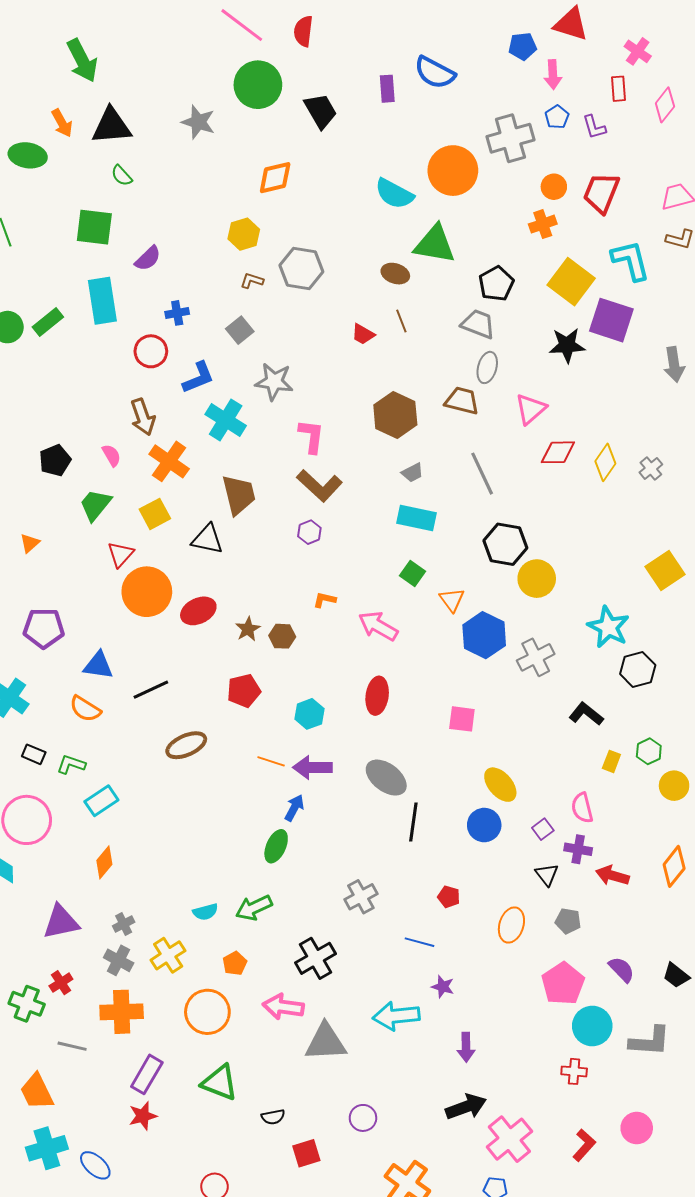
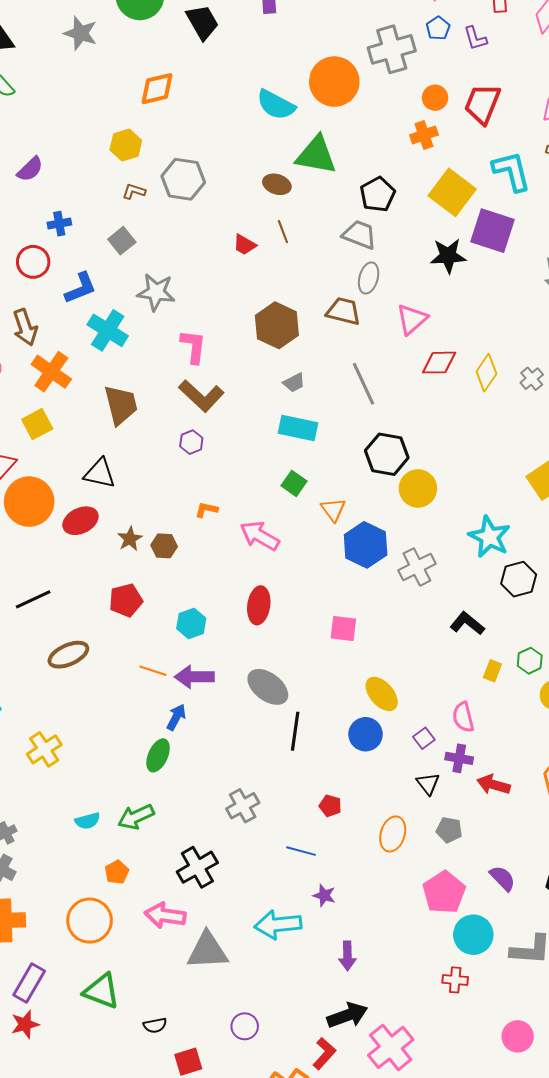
black triangle: (207, 539) -> (100, 473), moved
yellow cross: (168, 955) -> (44, 749), moved
red L-shape: (584, 1145) -> (324, 1054), moved

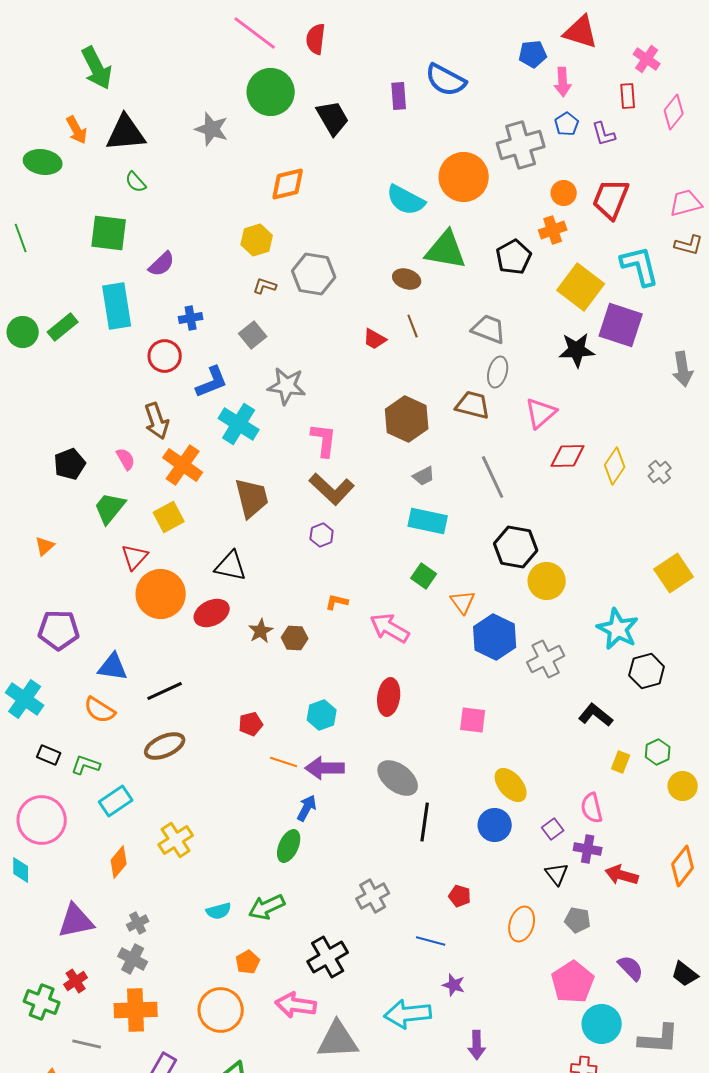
black pentagon: (378, 194) -> (514, 257), moved
red pentagon: (126, 600) -> (251, 724), moved, size x0.7
brown ellipse: (68, 655) -> (165, 746), moved

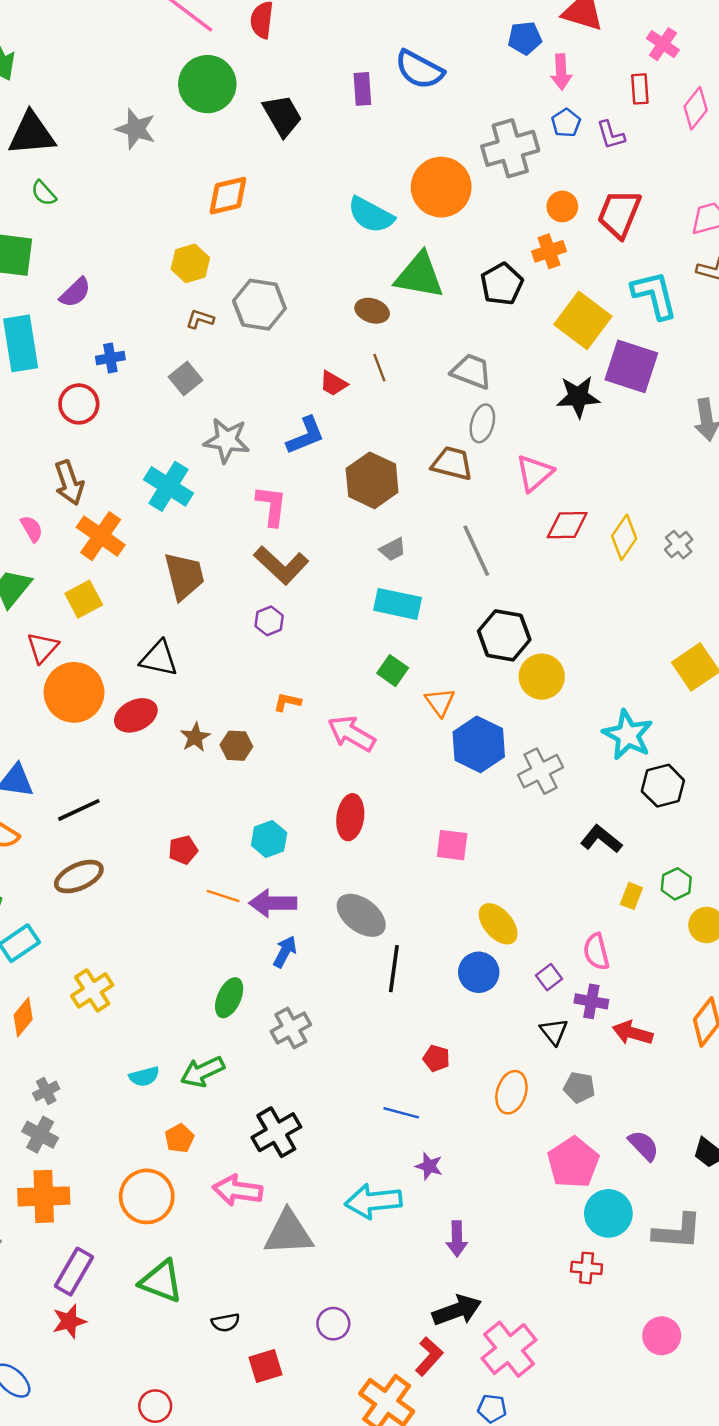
blue L-shape: (212, 382) -> (305, 435), moved
blue arrow: (307, 808) -> (285, 952), moved
gray cross: (373, 896) -> (291, 1028), moved

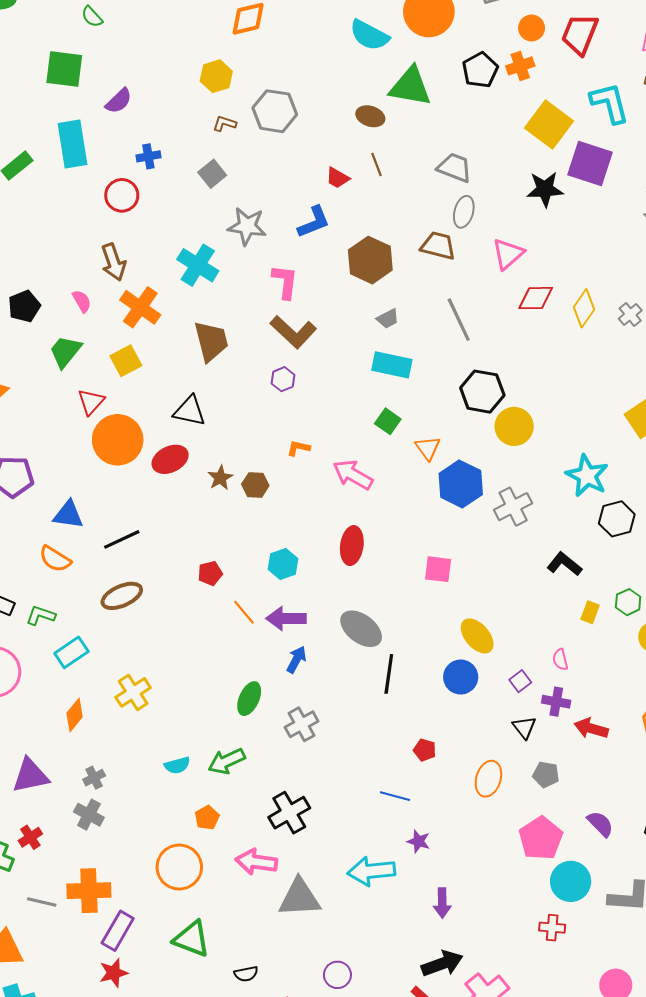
black pentagon: (502, 284) -> (480, 70), moved
orange line: (223, 896) -> (244, 612), turned 32
pink semicircle: (596, 952) -> (560, 660), size x0.7
orange cross: (44, 1196) -> (89, 891), moved

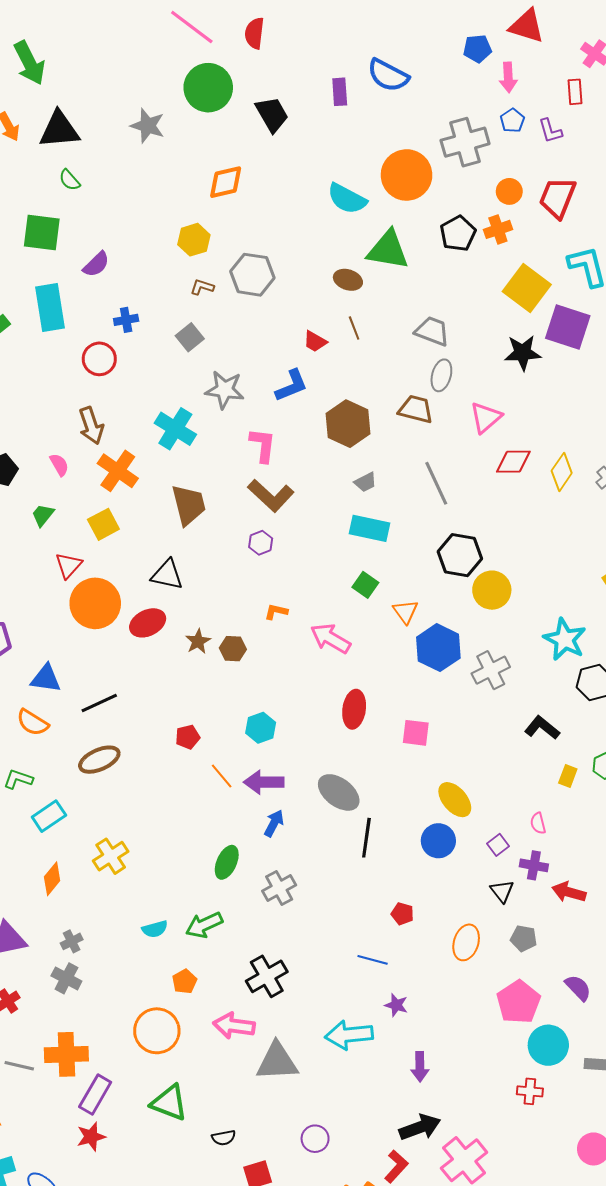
green trapezoid: (65, 351) -> (43, 515), size x0.7
red ellipse: (352, 546) -> (354, 709), moved

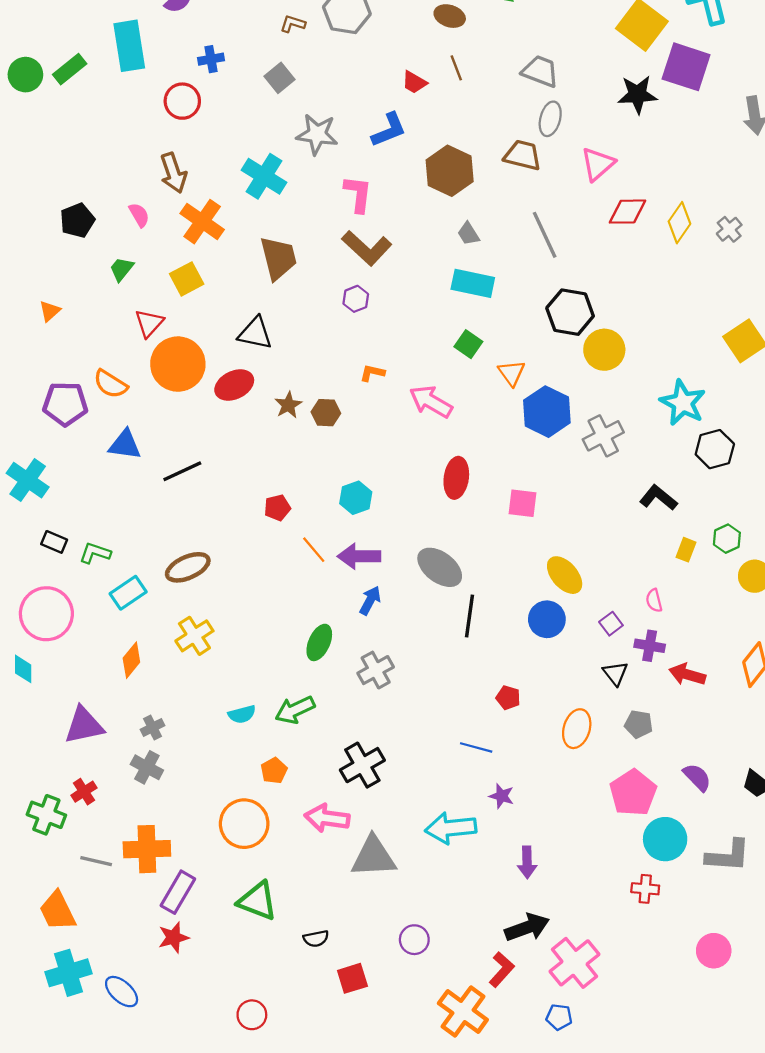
gray trapezoid: (365, 482) -> (468, 234), turned 85
orange semicircle: (33, 723) -> (110, 384), moved
brown ellipse: (99, 760) -> (188, 567), moved

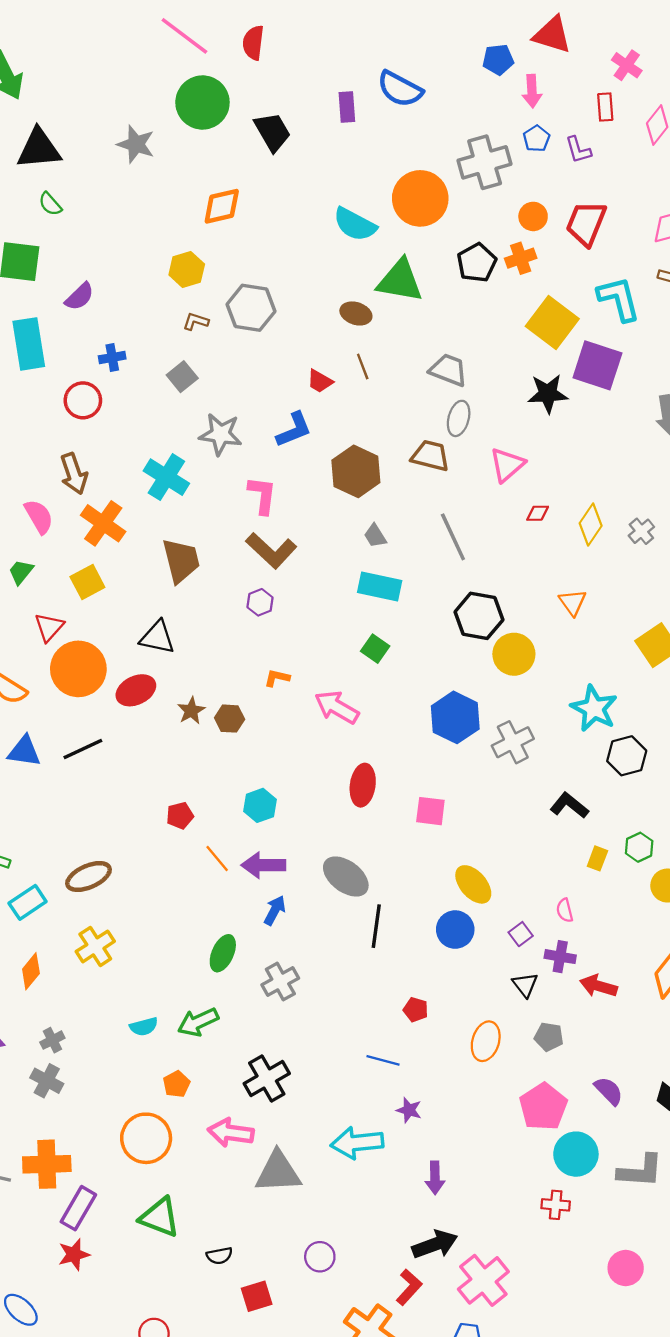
red diamond: (628, 212) -> (538, 513), size x0.6
pink semicircle: (139, 215) -> (39, 517), size x1.4
orange triangle: (512, 373) -> (573, 602), moved
black line: (182, 471) -> (83, 749), moved

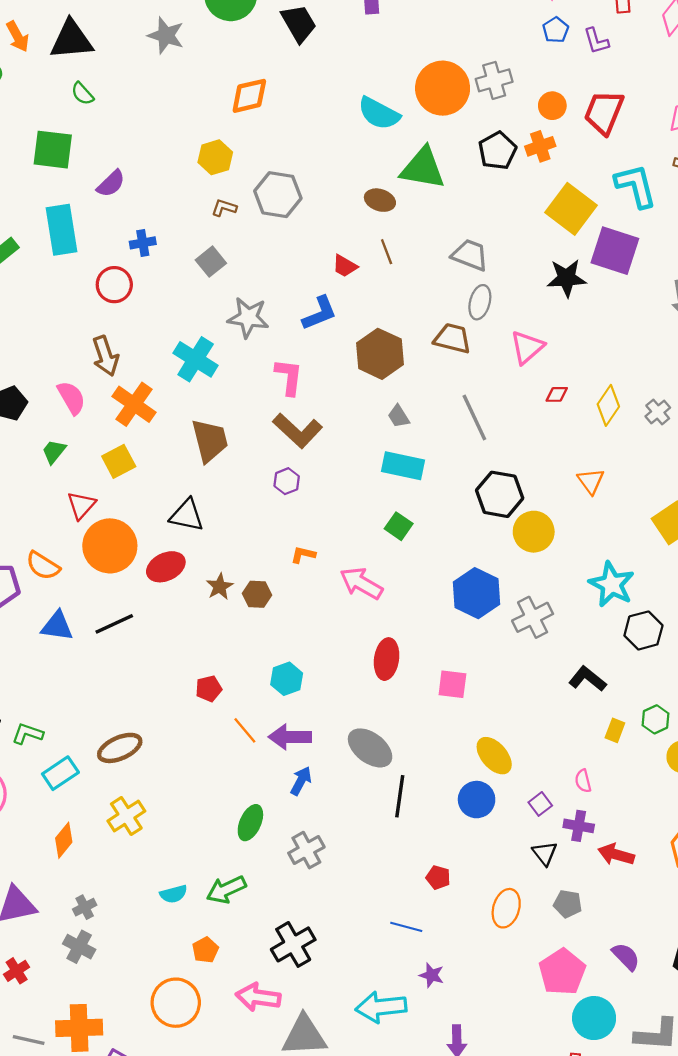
gray cross: (485, 162) -> (494, 80), moved, size x0.7

